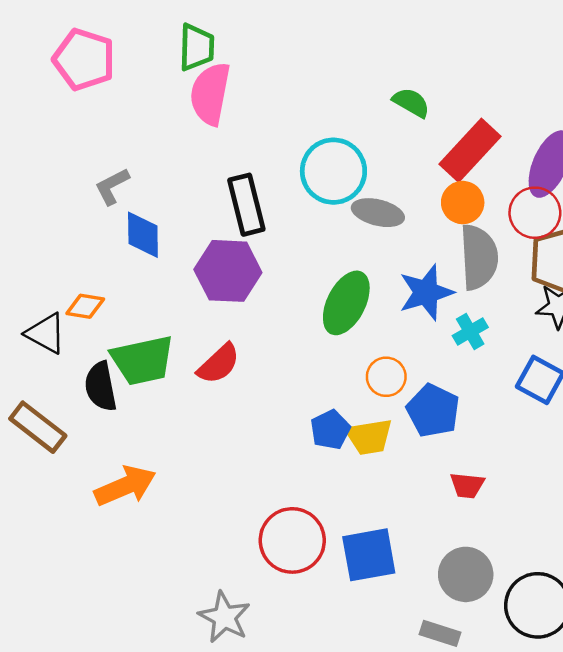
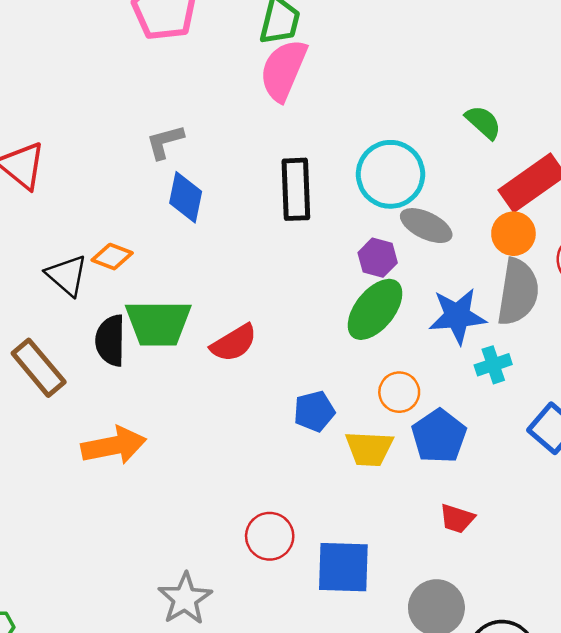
purple hexagon: (228, 271) -> (378, 258), moved, size x0.6
blue pentagon: (330, 430) -> (314, 411), moved
red circle: (292, 540) -> (270, 536), size x0.7

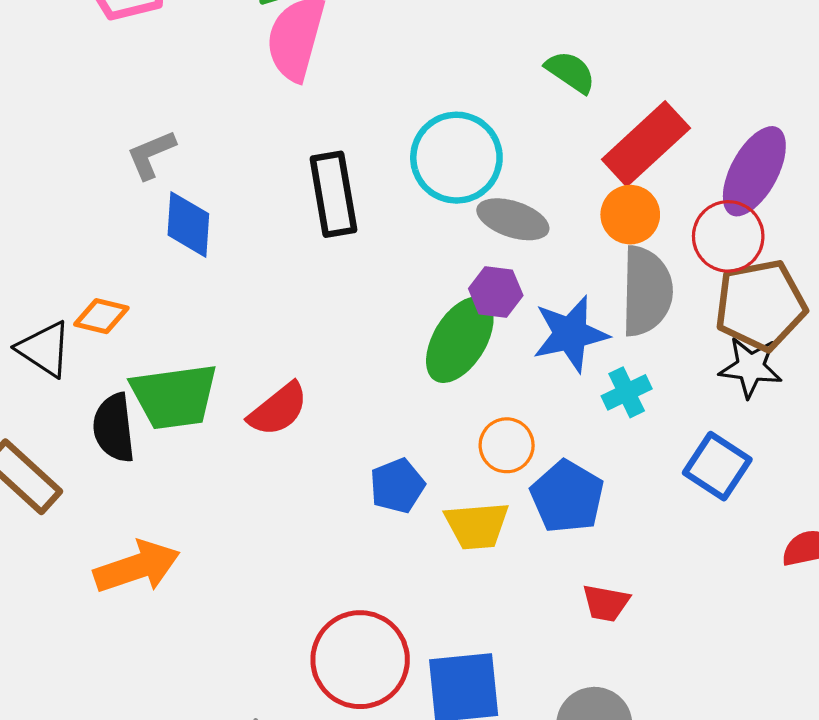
purple hexagon: (378, 258) -> (496, 292), moved
red circle: (270, 536) -> (360, 660), size x1.5

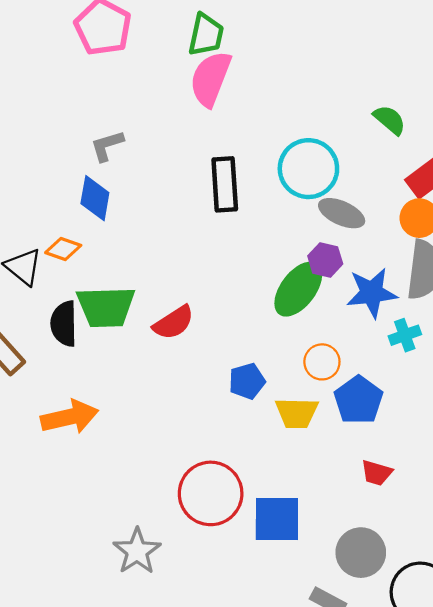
blue diamond: (188, 224) -> (95, 198), moved

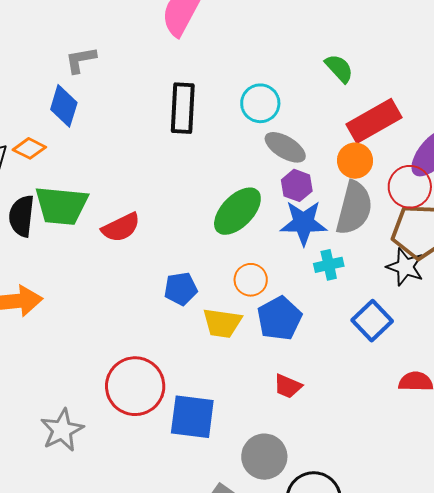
cyan circle: (308, 169) -> (260, 103), size x0.7
purple hexagon: (325, 260) -> (297, 185), moved

